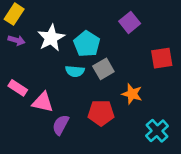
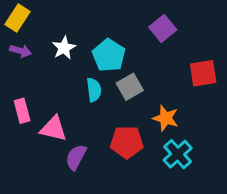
white star: (51, 38) -> (64, 48), size x0.7
cyan semicircle: (75, 71) -> (94, 90), turned -102
pink rectangle: (18, 88) -> (22, 111), turned 42
cyan cross: (157, 131) -> (178, 154), moved

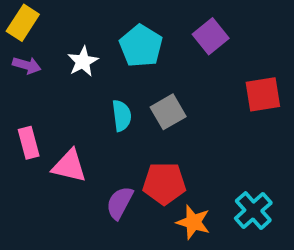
cyan pentagon: (109, 55) -> (141, 46), moved
orange star: (166, 118) -> (193, 222), moved
cyan cross: (178, 154) -> (253, 211), moved
purple semicircle: (76, 157) -> (120, 203), moved

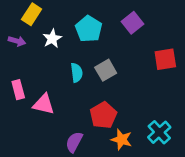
yellow rectangle: (23, 23) -> (32, 14), moved
red pentagon: (164, 183) -> (103, 115), turned -30
purple semicircle: (120, 203) -> (74, 142), moved

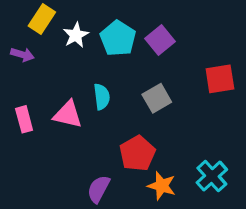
purple square: (132, 23) -> (160, 40), moved
white star: (52, 39) -> (76, 35), moved
gray square: (106, 70) -> (157, 98), moved
pink triangle: (44, 104) -> (68, 114), moved

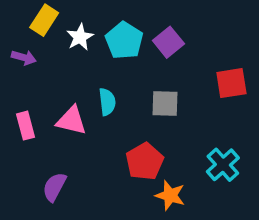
gray square: (157, 98) -> (165, 103), turned 32
cyan cross: (212, 176) -> (223, 165), moved
purple semicircle: (99, 189) -> (54, 187), moved

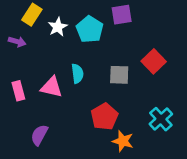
purple square: (168, 42) -> (122, 15), moved, turned 30
red square: (231, 83) -> (154, 61), moved, turned -35

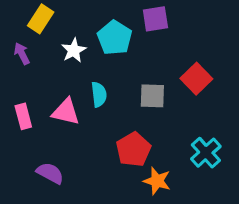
white star: (58, 27) -> (74, 50), moved
purple arrow: (17, 42) -> (22, 53), turned -133
purple semicircle: (39, 135) -> (50, 173), turned 90

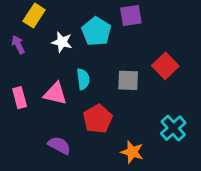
white star: (74, 50) -> (62, 42), turned -30
red pentagon: (133, 149) -> (98, 119), moved
purple semicircle: (50, 173) -> (59, 145), moved

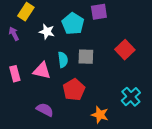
gray square: (128, 80) -> (86, 57), moved

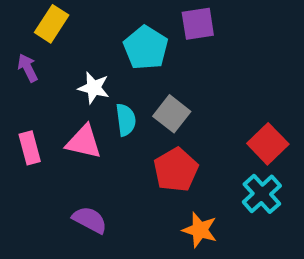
white star: (47, 32) -> (94, 88), moved
red square: (125, 50) -> (268, 144), moved
gray square: (86, 57) -> (172, 114), turned 36
red pentagon: (74, 90) -> (176, 170), moved

